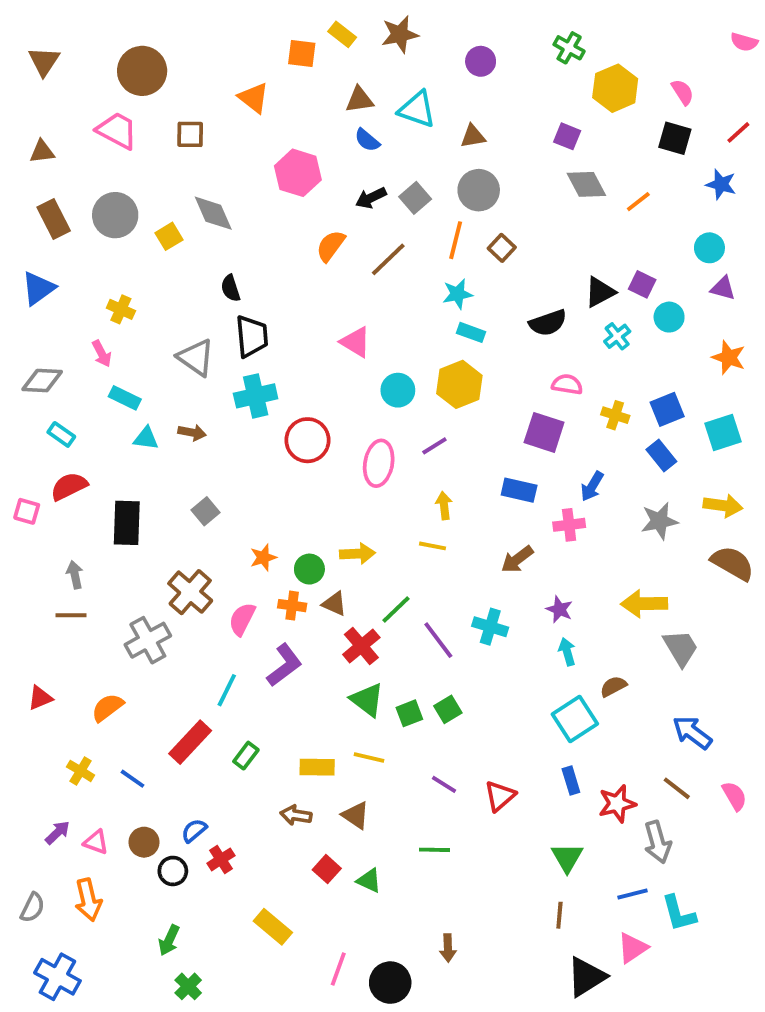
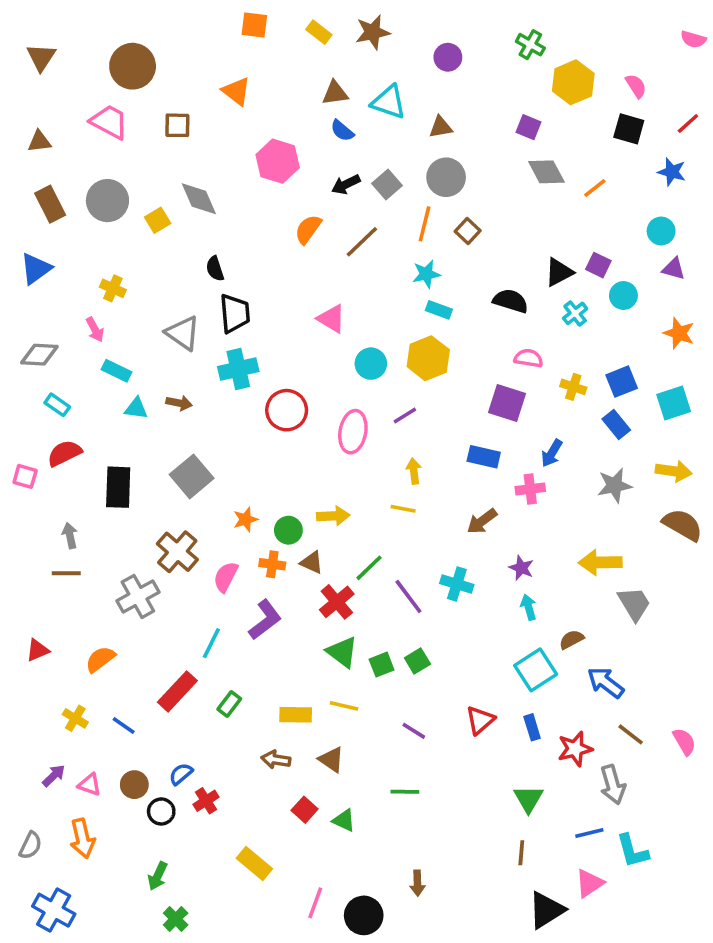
orange square: (302, 54) -> (254, 25), moved
black semicircle: (548, 323) -> (511, 301), turned -144
gray square: (206, 511) -> (192, 476), size x1.6
blue arrow: (692, 733) -> (606, 682), moved
red triangle: (500, 796) -> (480, 720), moved

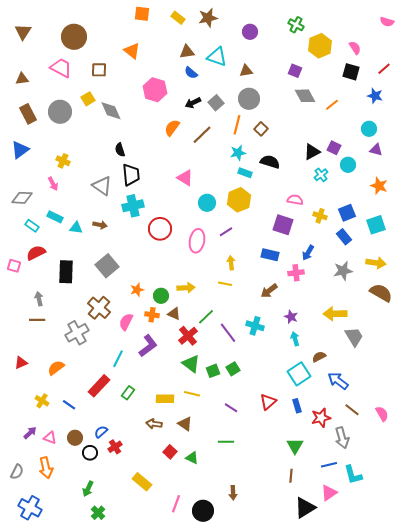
yellow square: (158, 220) -> (88, 99), moved
black semicircle: (511, 301) -> (270, 162), moved
cyan rectangle: (116, 371) -> (55, 217), moved

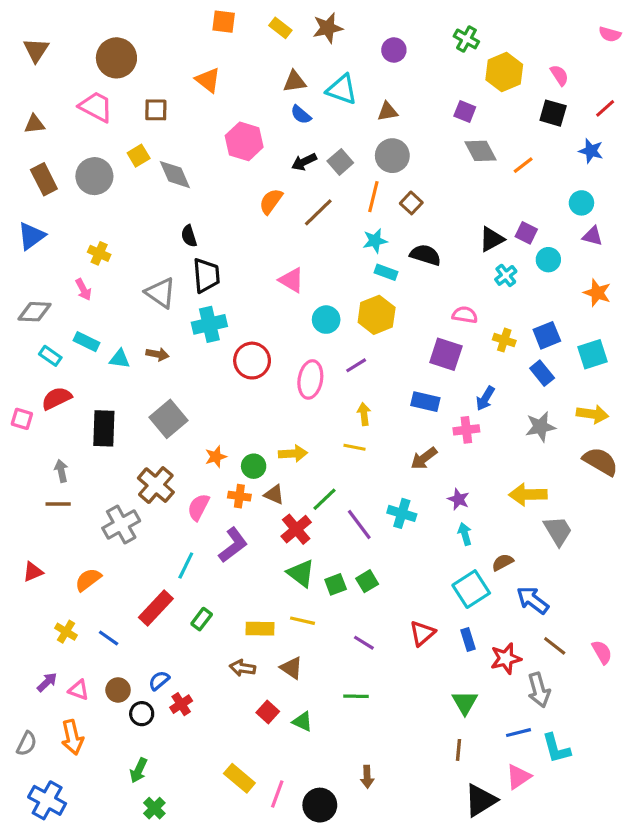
yellow rectangle: (142, 482) -> (239, 778), moved

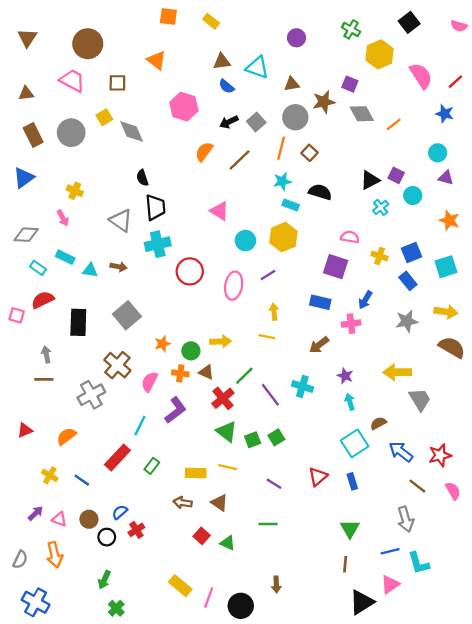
brown star: (328, 28) -> (324, 102), moved
pink semicircle: (559, 75) -> (421, 76), moved, size x1.6
black square: (553, 113) -> (409, 22), moved, turned 36
red star: (506, 658) -> (440, 455), moved

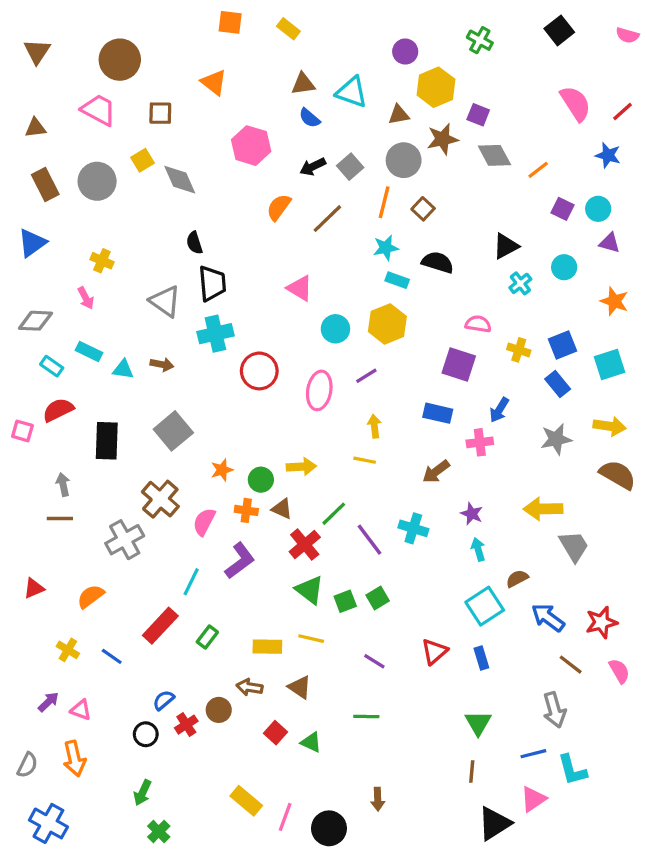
yellow hexagon: (379, 54) -> (436, 87), moved
purple square: (396, 175) -> (563, 209), moved
brown circle: (89, 519) -> (219, 710), moved

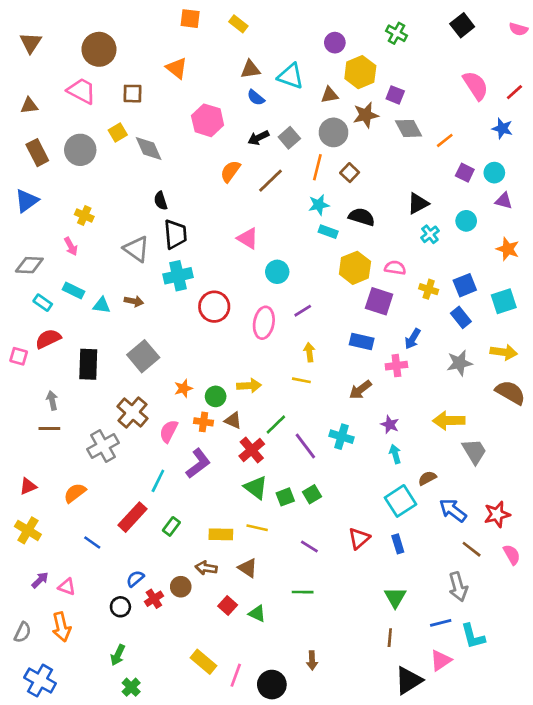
yellow hexagon: (387, 324) -> (355, 268), moved
yellow cross: (68, 650) -> (28, 530), moved, size x1.4

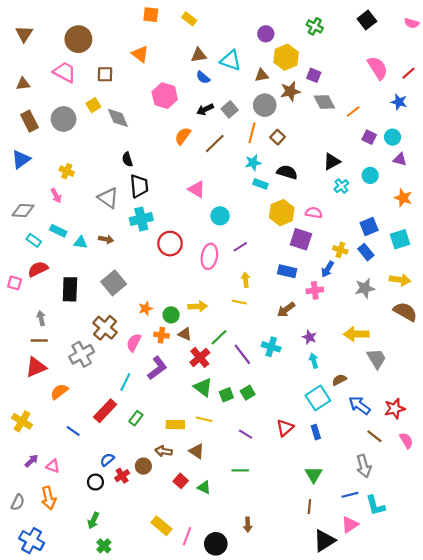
yellow cross: (429, 289) -> (340, 250), moved
red triangle: (28, 486) -> (36, 367), moved, size x1.5

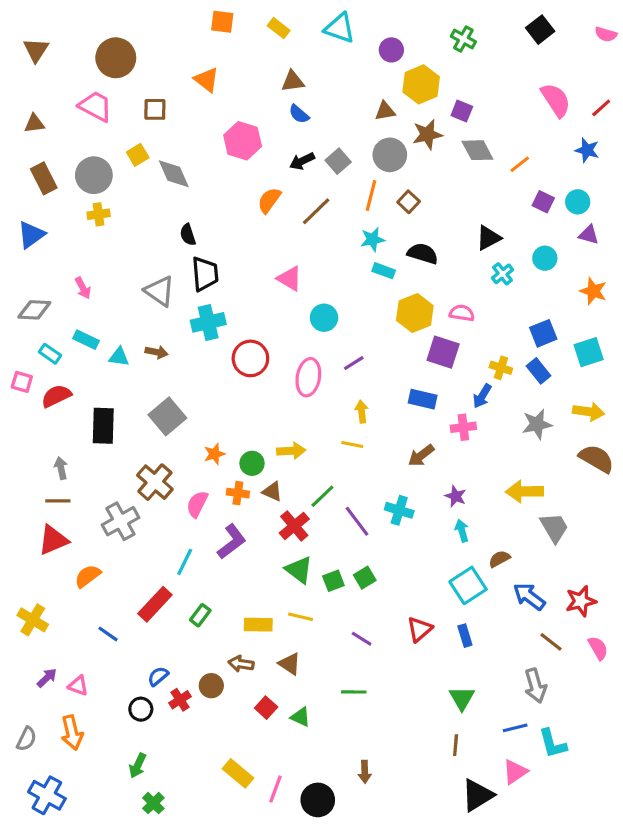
cyan triangle: (231, 60) -> (340, 28), moved
yellow cross: (67, 171) -> (99, 214), moved, turned -32
pink square: (15, 283) -> (22, 382), moved

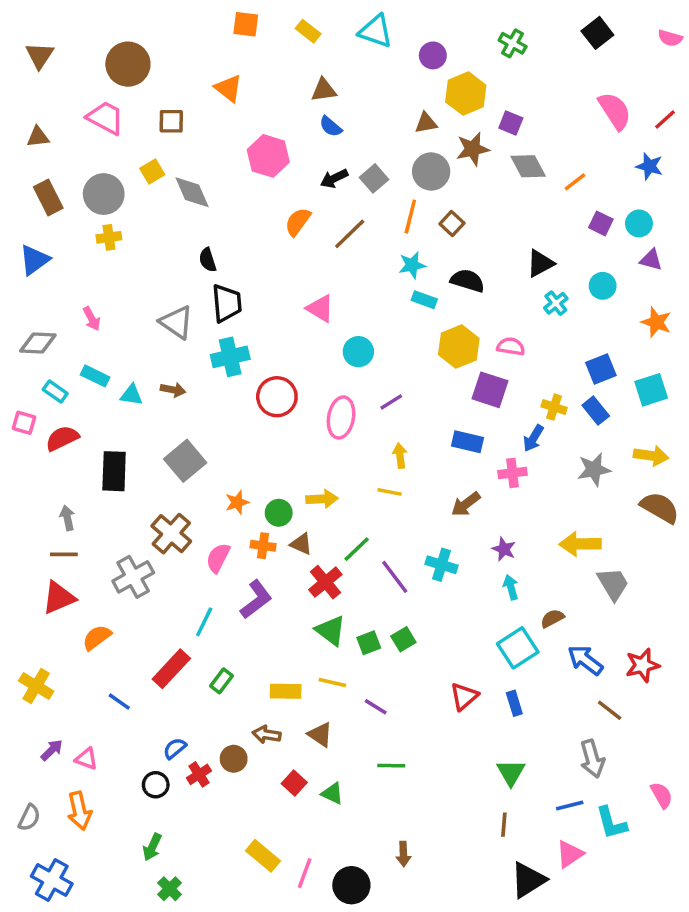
purple line: (362, 639) -> (376, 707), moved
pink semicircle: (598, 648) -> (662, 795), moved

